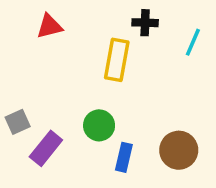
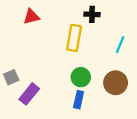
cyan line: (193, 42) -> (120, 45), moved
green circle: (99, 125) -> (81, 77), moved
brown circle: (179, 150) -> (116, 83), moved

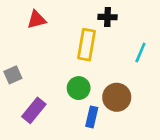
gray square: (11, 77) -> (13, 75), moved
green circle: (81, 77) -> (79, 88), moved
brown circle: (116, 83) -> (117, 97), moved

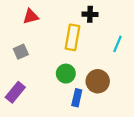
gray square: (13, 75) -> (21, 52), moved
purple rectangle: (34, 110) -> (15, 92), moved

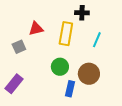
red triangle: (31, 16) -> (36, 29), moved
cyan line: (117, 44) -> (97, 40), moved

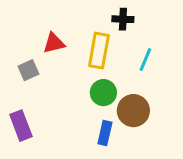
green circle: (60, 67) -> (103, 93), moved
purple rectangle: (14, 84) -> (21, 126), turned -60

